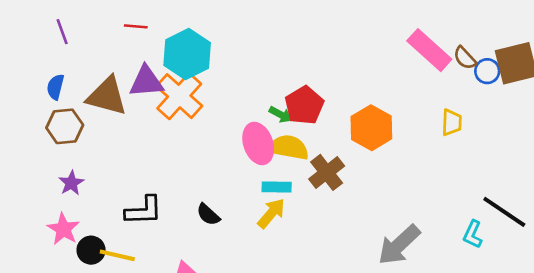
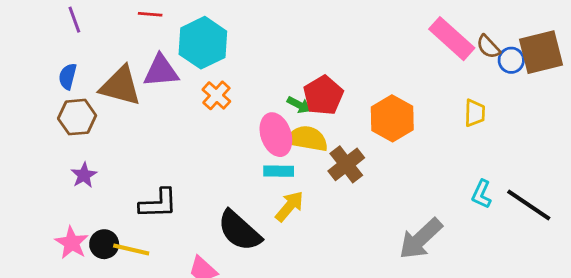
orange cross: (179, 96) -> (216, 95), moved, size x0.6
cyan rectangle: (277, 187) -> (279, 171), moved
black semicircle: (208, 215) -> (239, 231), moved, size x1.8
pink star: (63, 229) -> (72, 243), moved
cyan L-shape: (473, 234) -> (481, 194), moved

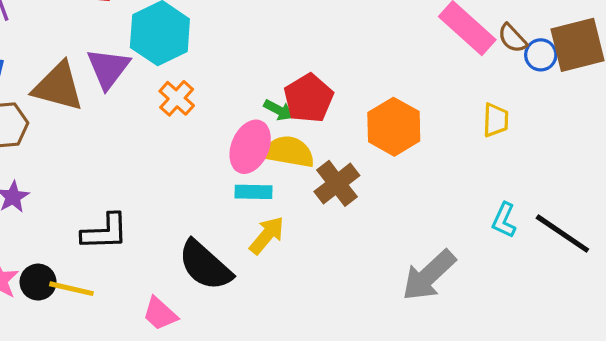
purple triangle: (161, 71) -> (108, 68), turned -48
pink ellipse: (276, 135) -> (250, 147), turned 42

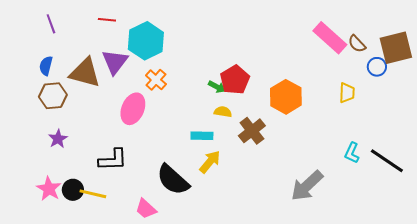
blue circle: (541, 55) -> (377, 67), moved
pink ellipse: (250, 147) -> (133, 109), moved
yellow semicircle: (289, 152) -> (223, 112), size x0.6

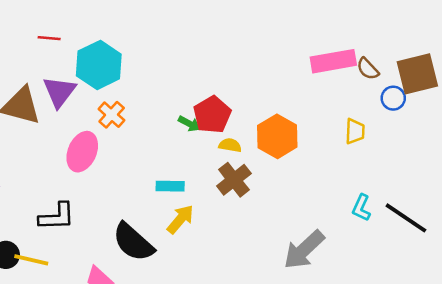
pink rectangle: (330, 38) -> (333, 61), turned -52
yellow semicircle: (223, 112) -> (230, 145), moved

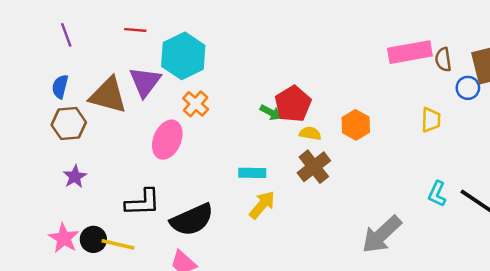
brown semicircle: (368, 69) -> (443, 60), turned 35
orange hexagon: (277, 136) -> (356, 125), size x0.7
black semicircle: (133, 242) -> (192, 220), moved, turned -66

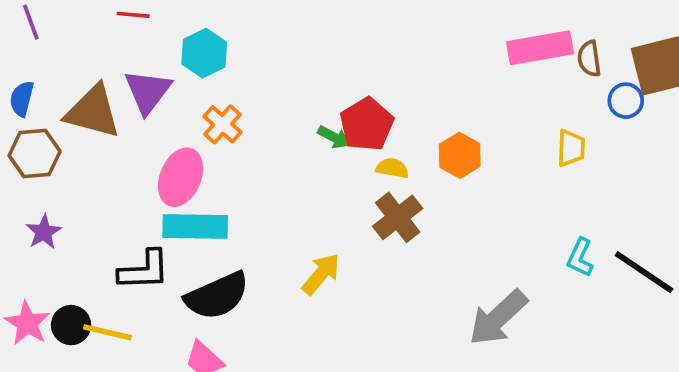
cyan hexagon: (183, 56) -> (204, 53), size x0.7
cyan rectangle: (252, 173) -> (195, 227), moved, size x1.6

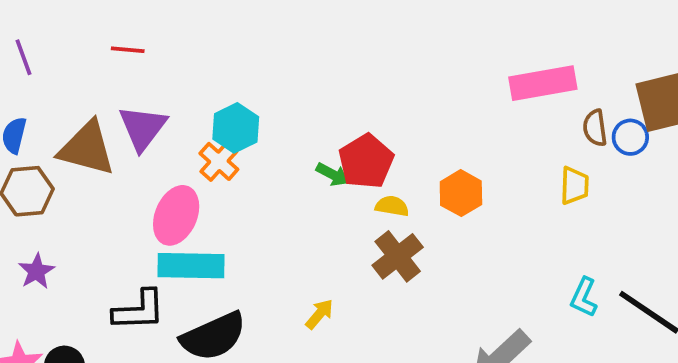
cyan hexagon: (204, 53) -> (236, 128), moved
brown semicircle: (589, 59) -> (595, 128), moved
yellow arrow: (321, 274) -> (319, 314), size x0.7

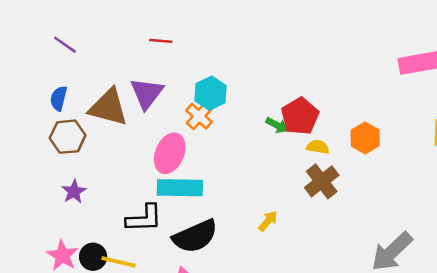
red line: (128, 50) -> (161, 41), moved
purple line: (23, 57) -> (65, 45), turned -35

